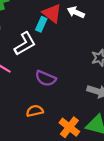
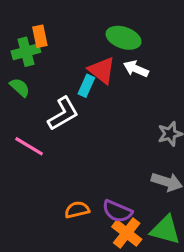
purple semicircle: (46, 78) -> (117, 211), moved

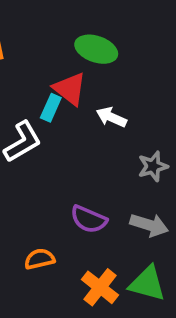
white arrow: (136, 69) -> (111, 117), moved
purple semicircle: (117, 211) -> (89, 219), moved

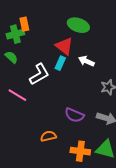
cyan rectangle: (51, 108) -> (60, 63), moved
orange cross: (100, 287) -> (80, 151), turned -30

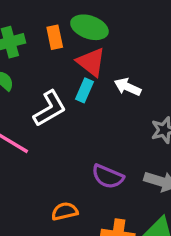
orange rectangle: (24, 24) -> (55, 37), moved
green ellipse: (78, 25) -> (89, 27), moved

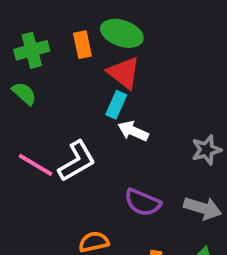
white arrow: (128, 87) -> (133, 131), moved
white L-shape: (50, 109) -> (77, 161), moved

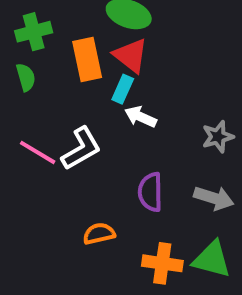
orange rectangle: (82, 45) -> (87, 59), moved, size x1.5
green semicircle: (24, 93) -> (26, 77), turned 32
purple semicircle: (143, 202) -> (150, 192), turned 66

